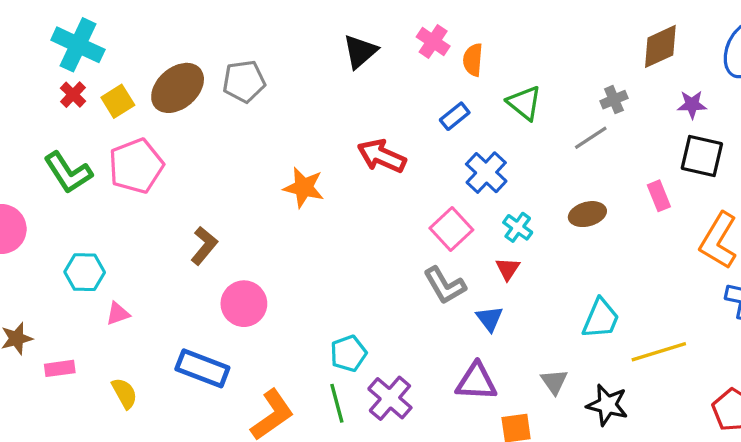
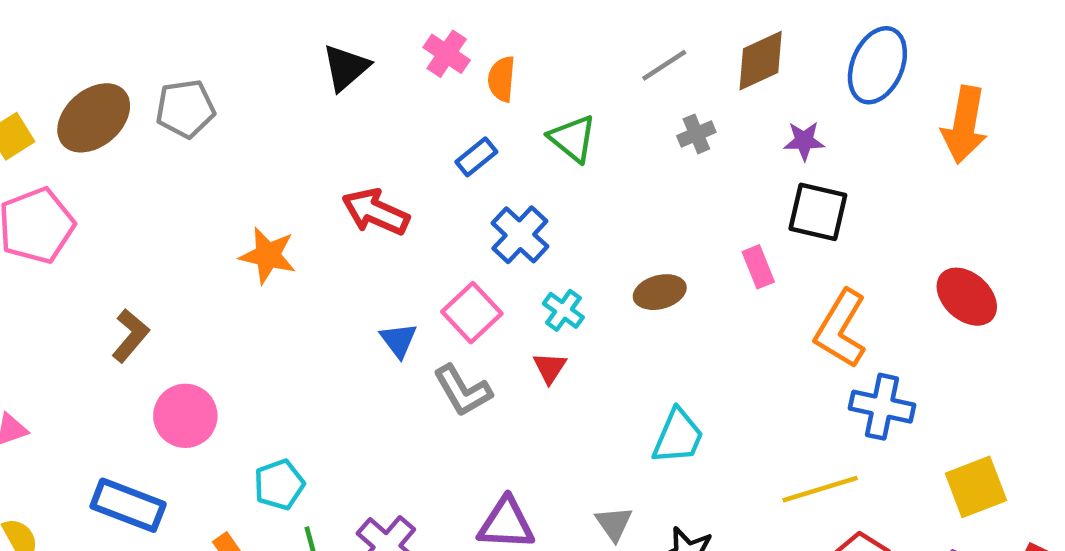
gray line: (591, 138) -> (664, 65), moved
blue triangle: (490, 319) -> (398, 340), moved
yellow line: (659, 352) -> (820, 489), moved
cyan pentagon: (348, 353) -> (279, 485), moved

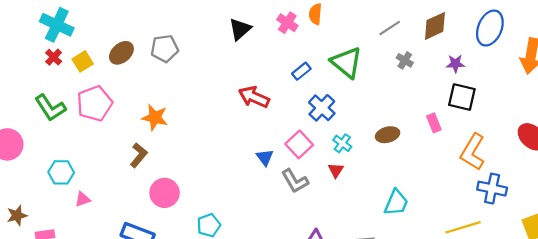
orange semicircle: (502, 79) -> (315, 14), moved
brown ellipse: (94, 118) -> (121, 53), size x0.7
gray cross: (696, 134) -> (405, 60), turned -35
green triangle: (573, 139) -> (347, 63), size x1.4
orange star: (268, 255) -> (155, 117), moved

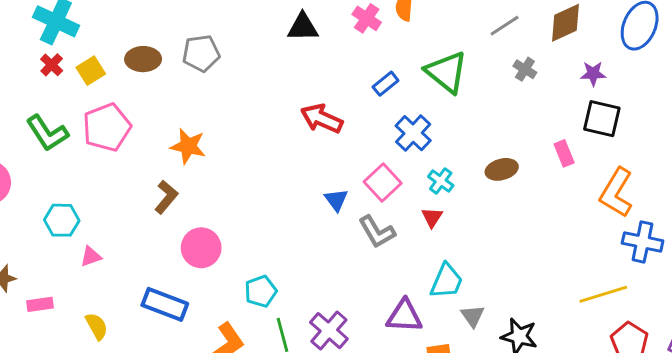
black triangle: (240, 29) -> (303, 27), turned 40
brown ellipse: (121, 53) -> (143, 59), turned 40
cyan trapezoid: (396, 203) -> (447, 281), moved

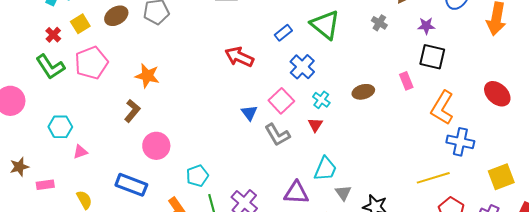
brown ellipse: (143, 59) -> (116, 16), turned -30
red cross: (52, 65) -> (53, 35), moved

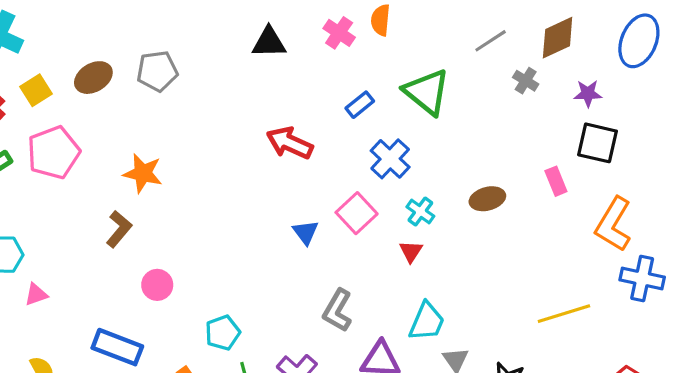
gray cross: (379, 23) -> (526, 81), moved
gray L-shape: (277, 135) -> (337, 310), moved, turned 60
pink circle: (156, 146) -> (157, 285), size x0.7
yellow line: (433, 178) -> (564, 314), moved

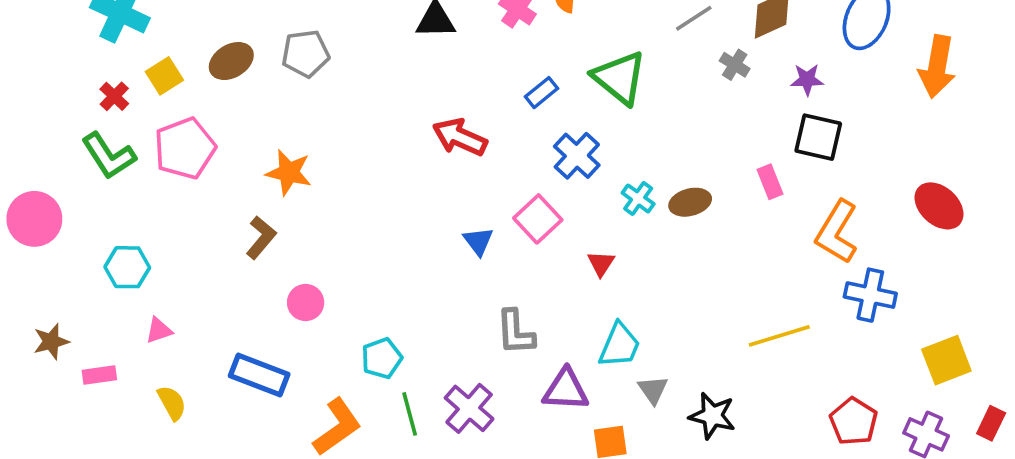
cyan cross: (420, 212) -> (638, 198), moved
pink triangle: (36, 294) -> (159, 330), moved
gray L-shape: (337, 310) -> (515, 332), turned -33

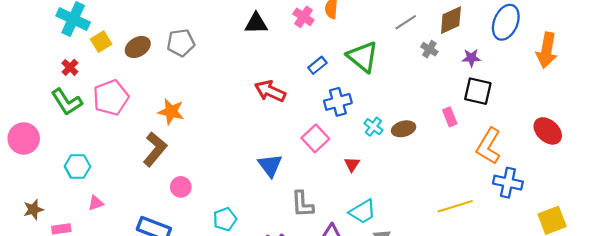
yellow square: (164, 76) -> (101, 42), moved
blue cross: (577, 156) -> (338, 102), turned 32
brown L-shape: (261, 237) -> (155, 149), size x1.4
blue triangle: (478, 241) -> (270, 165), moved, size x1.4
cyan trapezoid: (620, 345) -> (363, 212), turned 36

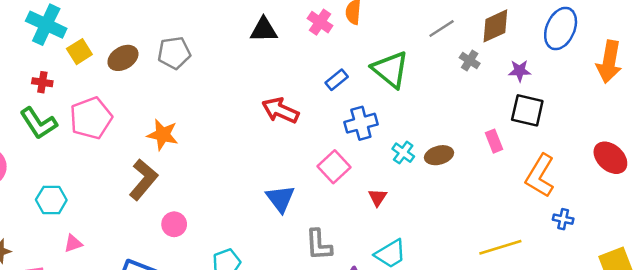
red cross: (70, 67) -> (42, 82), turned -35
blue cross: (508, 183) -> (563, 219), size x0.6

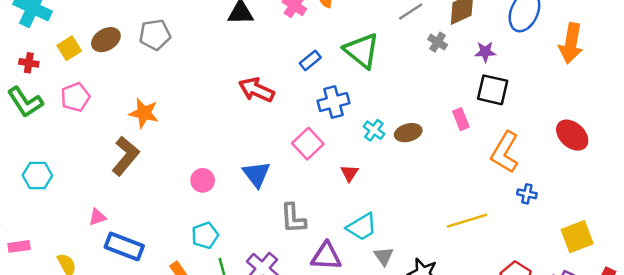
yellow square: (79, 52) -> (69, 48), moved
pink pentagon: (91, 118) -> (75, 97), size x0.7
pink circle: (174, 224) -> (203, 180), moved
pink triangle: (73, 243) -> (97, 217), moved

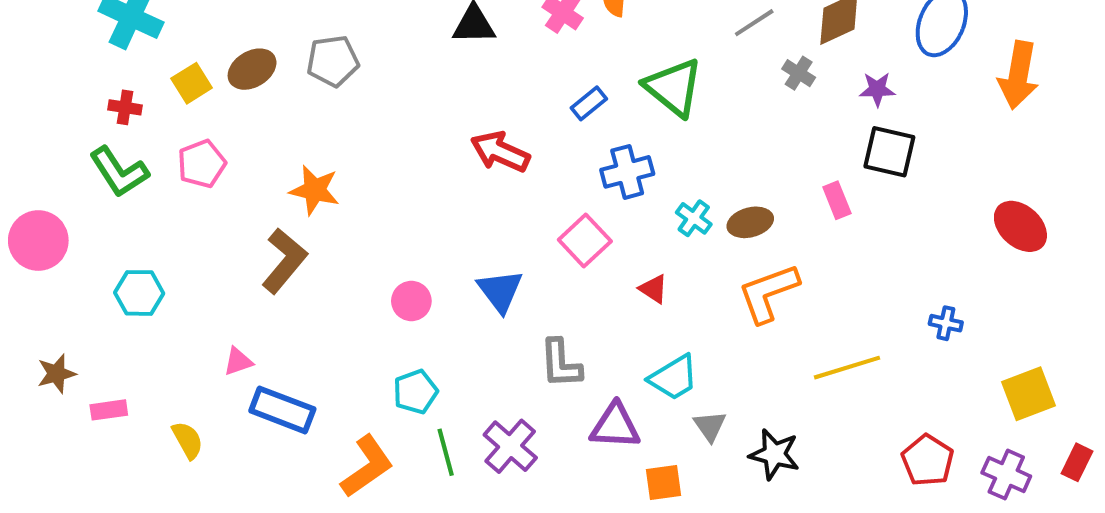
orange L-shape: (505, 152) -> (768, 293), moved, turned 39
red triangle: (349, 173) -> (653, 289), turned -30

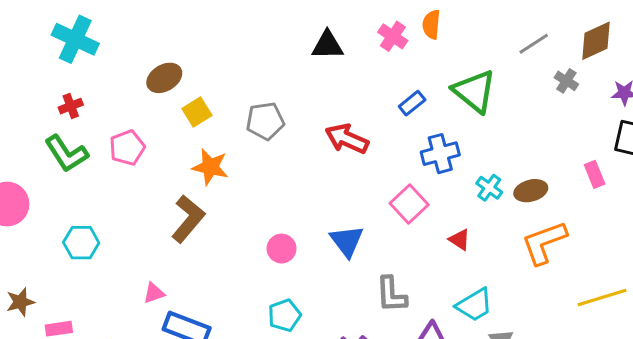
gray pentagon: (333, 61) -> (265, 121), moved
yellow square: (192, 83) -> (197, 112), moved
red cross: (125, 107) -> (71, 106), turned -30

